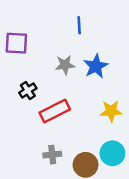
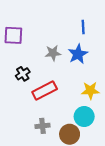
blue line: (79, 25) -> (83, 27), moved
cyan circle: (112, 153) -> (84, 117), moved

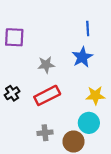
gray star: (53, 53) -> (46, 65), moved
black cross: (23, 74) -> (12, 93), moved

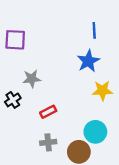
gray star: (46, 65) -> (32, 79), moved
red rectangle: (47, 95) -> (48, 112), moved, size x0.6
yellow star: (95, 95) -> (102, 91), moved

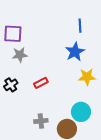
gray star: (32, 79) -> (20, 55), moved
red rectangle: (48, 112) -> (41, 83), moved

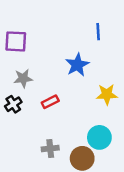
blue star: (75, 52) -> (77, 65), moved
gray star: (20, 55) -> (23, 78), moved

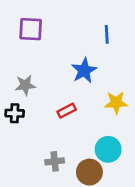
purple square: (16, 41) -> (31, 29), moved
red rectangle: (50, 102) -> (67, 111), moved
black cross: (13, 104) -> (15, 113), turned 35

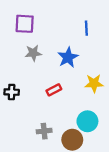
gray star: (25, 85) -> (33, 53), moved

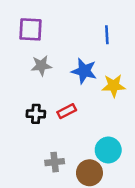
blue star: (68, 57) -> (84, 71), turned -30
yellow star: (94, 83) -> (114, 86), moved
black cross: (12, 92) -> (36, 114), moved

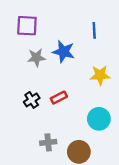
blue star: (84, 71) -> (64, 52), moved
black cross: (36, 114) -> (32, 100), turned -35
cyan circle: (108, 150) -> (99, 119), moved

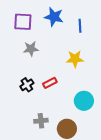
blue star: (64, 52) -> (54, 17), moved
yellow star: (100, 75) -> (75, 59), moved

